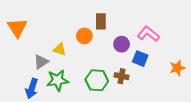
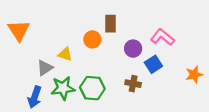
blue square: (140, 59) -> (153, 64), turned 35
green hexagon: (97, 80) -> (92, 88), moved

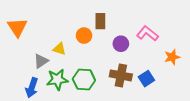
blue square: (153, 64) -> (146, 79), moved
orange star: (194, 75) -> (172, 57), moved
brown cross: (133, 84) -> (121, 75), size x1.5

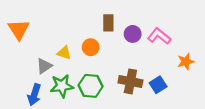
orange circle: (84, 36) -> (91, 47), moved
purple circle: (121, 44) -> (133, 34), moved

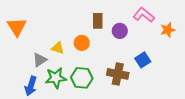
pink L-shape: (159, 36) -> (144, 15), moved
orange star: (186, 62) -> (168, 30), moved
blue square: (158, 85) -> (143, 60), moved

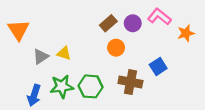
brown rectangle: (98, 21) -> (108, 23), turned 49
purple circle: (120, 31) -> (133, 23), moved
orange circle: (82, 43) -> (116, 48), moved
gray triangle: (40, 60) -> (41, 57), moved

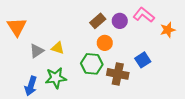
green hexagon: (91, 86) -> (92, 64), moved

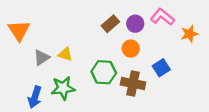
orange circle: (105, 43) -> (131, 49), moved

